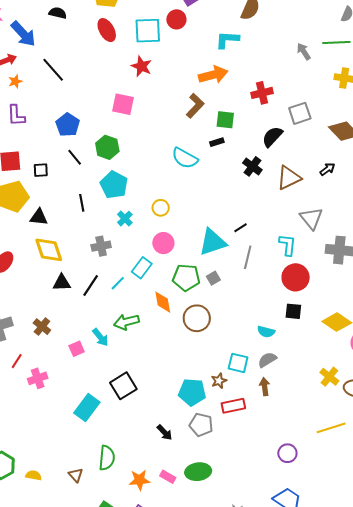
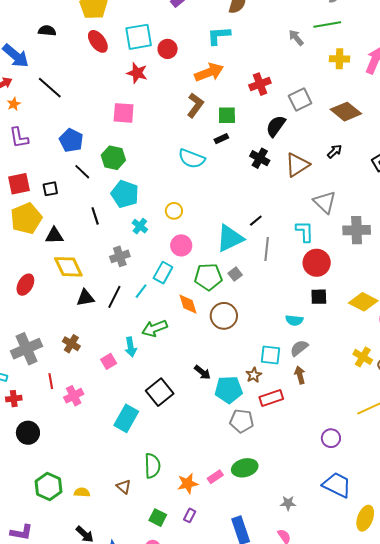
red circle: (176, 19) -> (168, 49), moved
cyan arrow: (100, 337) -> (131, 347), turned 36
red line: (17, 361) -> (51, 381), turned -35
black arrow: (165, 432) -> (202, 372), moved
pink rectangle: (168, 477) -> (215, 477), turned -56

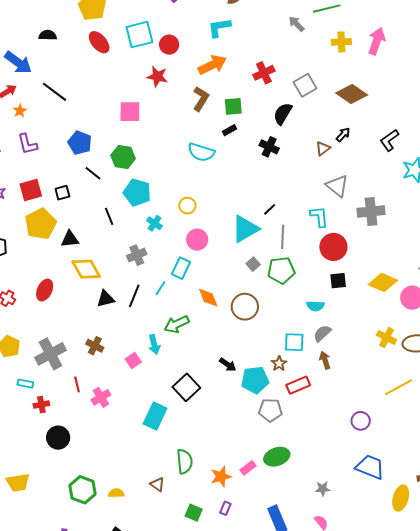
red star: (137, 73) -> (157, 77), moved
brown triangle: (297, 165) -> (323, 148), moved, size x0.6
green pentagon: (208, 277) -> (281, 270), moved

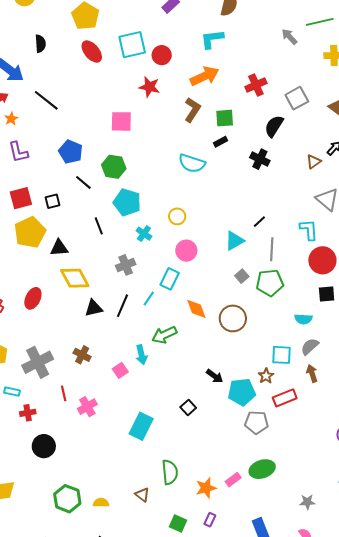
black semicircle: (48, 35) -> (40, 44), turned 84
cyan triangle: (245, 229) -> (234, 241), size x0.7
black square: (186, 387) -> (188, 408), moved, size x0.6

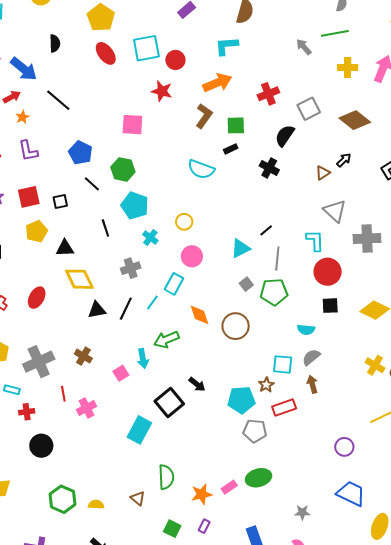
yellow pentagon: (30, 232) -> (36, 231), size x0.7
black arrow: (215, 376) -> (197, 384), moved
black square: (188, 408) -> (169, 403), moved, size x1.8

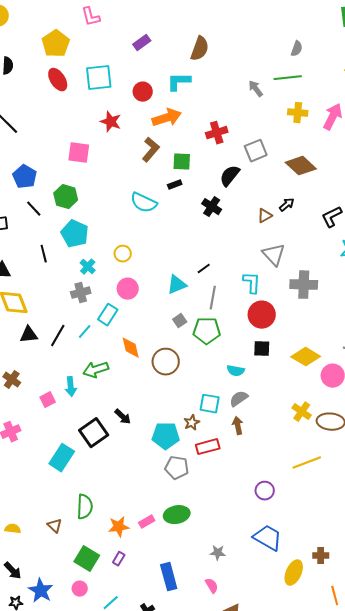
red circle: (175, 60) -> (143, 92), moved
gray cross: (131, 268) -> (81, 293), moved
green square: (172, 529) -> (87, 559), size x1.4

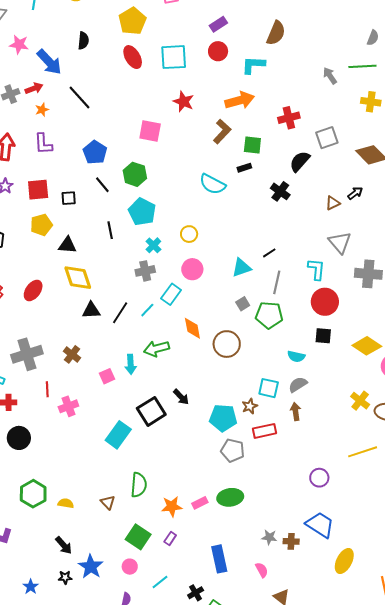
red circle: (143, 92) -> (218, 51), moved
brown cross: (321, 556) -> (291, 541), moved

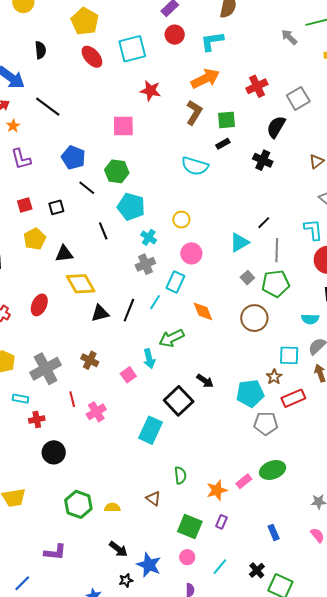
red square: (38, 190) -> (25, 205), size x0.7
brown circle: (227, 344) -> (254, 318), moved
green semicircle: (139, 485) -> (180, 475), size x0.7
blue rectangle: (219, 559) -> (274, 532), size x0.6

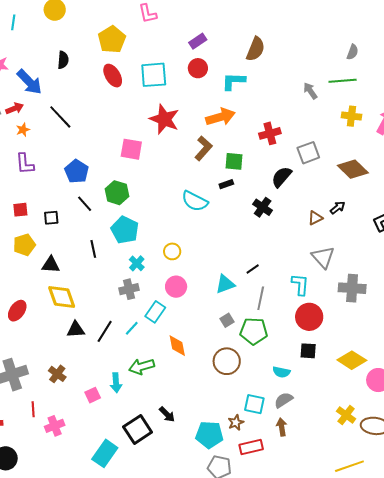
red star: (150, 91) -> (164, 119), size x1.4

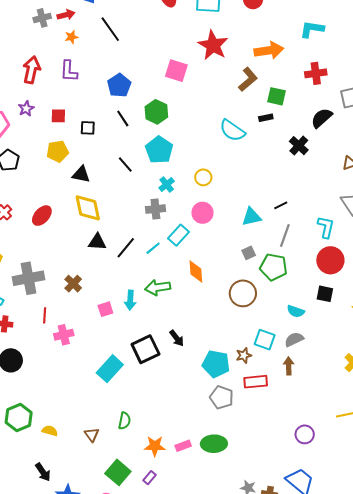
cyan L-shape: (234, 81) -> (312, 29), moved
black line: (93, 249) -> (125, 164), turned -36

